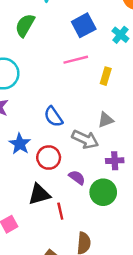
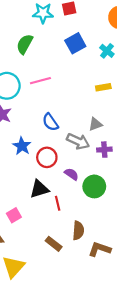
pink line: (76, 60) -> (40, 81), moved
yellow rectangle: (106, 76) -> (103, 87), moved, turned 64
purple cross: (115, 161) -> (104, 150), moved

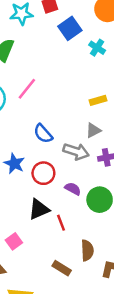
blue square: (75, 43) -> (70, 28), moved
pink line: (40, 81) -> (27, 89), turned -30
yellow rectangle: (103, 87) -> (98, 100), moved

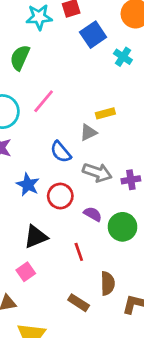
yellow rectangle: (98, 100) -> (105, 113), moved
gray triangle: (93, 130) -> (88, 132), moved
black triangle: (39, 209) -> (36, 237), moved

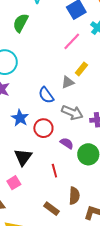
pink line: (44, 101) -> (72, 41), moved
yellow rectangle: (105, 113) -> (81, 69), turned -40
black triangle: (36, 237) -> (23, 157), turned -36

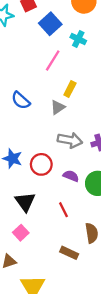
blue semicircle: (46, 95) -> (21, 100), moved

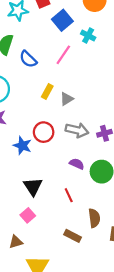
yellow rectangle: (70, 89) -> (47, 92), moved
blue semicircle: (21, 100) -> (28, 59), moved
red circle: (41, 164) -> (44, 132), moved

